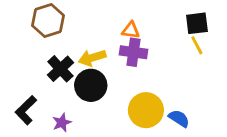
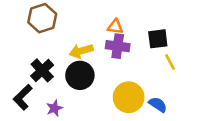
black square: (197, 23) -> (158, 39), moved
yellow line: (197, 45) -> (170, 62), moved
black cross: (60, 69) -> (42, 70), moved

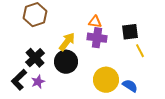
yellow arrow: (81, 51) -> (67, 42), turned 144
purple star: (54, 108) -> (38, 82), moved

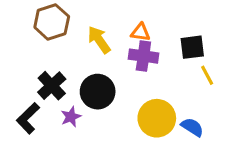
yellow arrow: (67, 42) -> (99, 40), moved, turned -72
purple star: (38, 82) -> (71, 117), moved

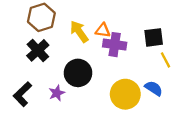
orange triangle: (141, 32) -> (103, 30), moved
black cross: (52, 86) -> (38, 50), moved
blue semicircle: (192, 127) -> (154, 88), moved

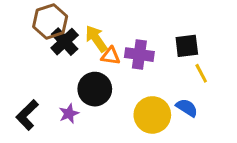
orange triangle: (103, 30) -> (111, 56), moved
black cross: (38, 50) -> (65, 42), moved

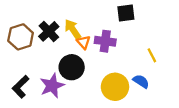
brown hexagon: (50, 21) -> (21, 37), moved
black square: (187, 46) -> (126, 13), moved
orange triangle: (111, 56) -> (84, 42), turned 40
purple star: (69, 114) -> (52, 86), size x1.6

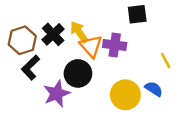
orange triangle: (84, 42) -> (91, 46), size x1.5
black L-shape: (21, 87) -> (31, 68), moved

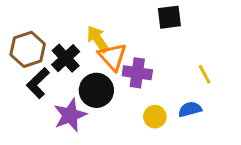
black cross: (53, 34) -> (66, 58), moved
purple cross: (115, 45) -> (137, 73), moved
blue semicircle: (154, 89) -> (190, 109), turned -48
yellow circle: (125, 95) -> (155, 117), size x0.6

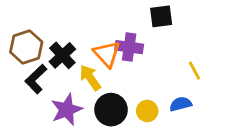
yellow arrow: (98, 39) -> (90, 78), moved
purple cross: (137, 73) -> (129, 47), moved
black circle: (96, 90) -> (111, 110), moved

